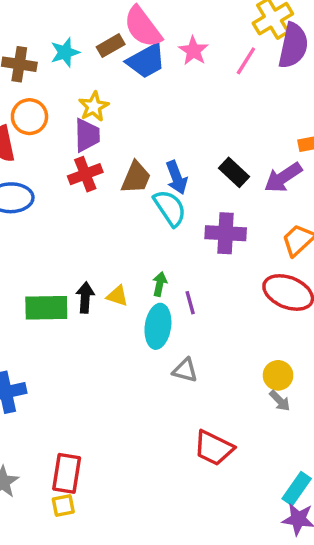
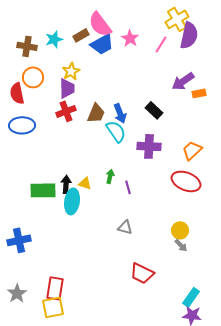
purple arrow: (283, 177) -> (183, 81), moved
cyan ellipse: (158, 326) -> (72, 201), moved
yellow square: (63, 506) -> (53, 307), size x1.6

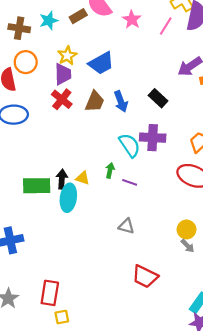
blue trapezoid: (102, 44) -> (101, 63), moved
red cross: (66, 111) -> (62, 99), turned -30
cyan semicircle: (116, 131) -> (130, 145), moved
purple line: (128, 187) -> (130, 182), turned -56
yellow square: (53, 307) -> (62, 317), moved, size x0.6

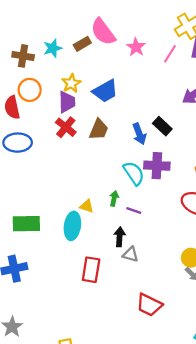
blue arrow: (121, 101) -> (139, 134), moved
black arrow: (62, 179) -> (120, 237), moved
green rectangle: (37, 186) -> (26, 224), moved
red rectangle: (50, 293) -> (91, 270), moved

